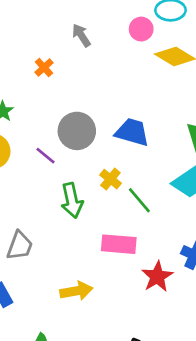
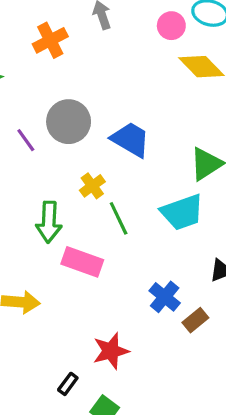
orange cross: (44, 68) -> (50, 40), size x1.5
green arrow: (72, 200) -> (49, 222), moved
red star: (157, 277) -> (111, 351), moved

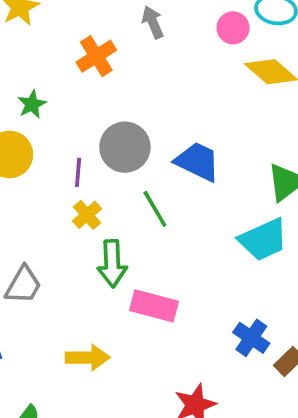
purple line: (26, 140) -> (78, 172), turned 45
yellow cross: (92, 186) -> (87, 215), moved
green line: (119, 218) -> (155, 209), moved

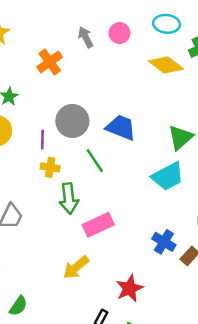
pink circle: (233, 28) -> (119, 33), moved
yellow cross: (87, 215) -> (50, 167), turned -36
pink rectangle: (154, 306) -> (98, 225), turned -36
yellow arrow: (88, 358) -> (76, 267), moved, turned 144

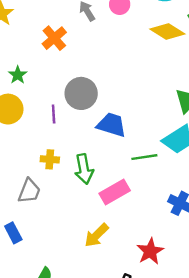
blue trapezoid: (121, 127) -> (112, 125), moved
green line: (95, 161) -> (144, 157), moved, turned -60
yellow cross: (50, 167) -> (50, 159), moved

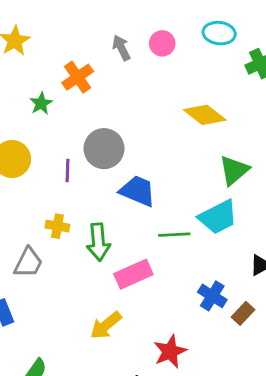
yellow diamond: (167, 32) -> (205, 115), moved
green star: (18, 75) -> (41, 103), moved

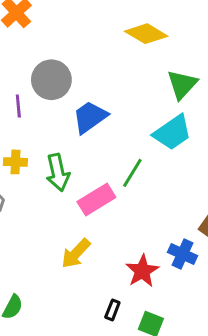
blue trapezoid: (138, 191) -> (90, 117), turned -51
green line: (174, 235) -> (132, 173), moved, turned -48
blue cross: (212, 296) -> (183, 254), moved

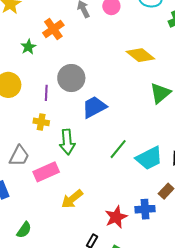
cyan trapezoid: (172, 133) -> (149, 158), moved
yellow cross: (15, 162) -> (41, 122), moved
pink rectangle: (96, 200) -> (46, 172), moved
blue cross: (183, 254) -> (145, 209), turned -36

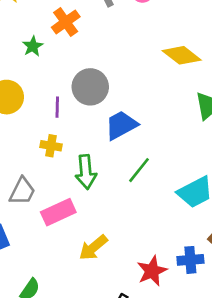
green line: (118, 149) -> (139, 170), moved

